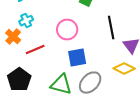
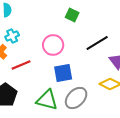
black line: (111, 28) -> (97, 43), turned 70

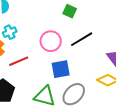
black line: (97, 43) -> (82, 39), moved

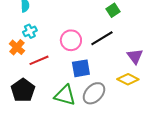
green square: (70, 11) -> (113, 10), moved, turned 32

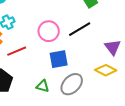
green triangle: (65, 95) -> (43, 86), size x0.6

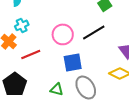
gray ellipse: (72, 84) -> (86, 87), turned -75

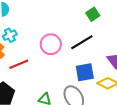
blue square: (73, 62) -> (85, 72), moved

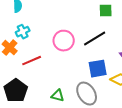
green square: (93, 14) -> (106, 11), turned 32

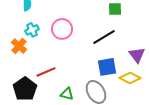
pink circle: (64, 41) -> (62, 29), moved
red line: (32, 61) -> (46, 72), moved

